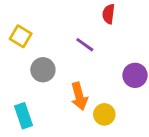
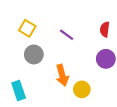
red semicircle: (109, 14) -> (105, 29), moved
yellow square: (21, 36) -> (27, 28), moved

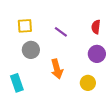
yellow square: (27, 28) -> (25, 26), turned -35
yellow circle: (82, 89) -> (88, 83), moved

